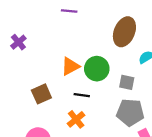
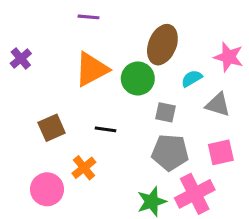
orange triangle: (70, 66) -> (92, 69), moved, size x1.4
green circle: (97, 69) -> (138, 78), moved
orange cross: (76, 119) -> (84, 168), moved

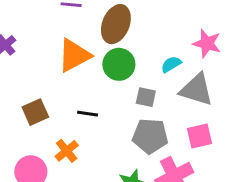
brown ellipse: (162, 45) -> (116, 24), moved
gray triangle: (218, 105) -> (196, 90), size x1.4

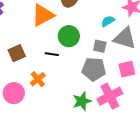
green circle: (119, 64) -> (69, 36), moved
gray square: (146, 97) -> (100, 46), moved

